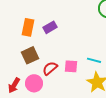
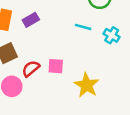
cyan line: (94, 60) -> (83, 27), moved

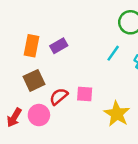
cyan line: (83, 27) -> (113, 53), turned -70

